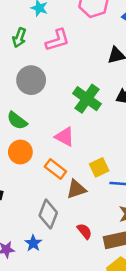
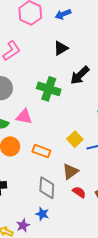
pink triangle: (65, 137) -> (24, 117), moved
brown triangle: (76, 189) -> (70, 171), moved

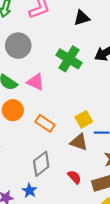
black triangle: (61, 48) -> (82, 18), moved
brown triangle: (70, 171) -> (79, 142), moved, turned 42
gray diamond: (47, 188) -> (41, 164), turned 35

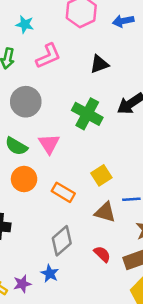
pink triangle: (36, 82) -> (49, 144), turned 36
yellow square: (84, 119) -> (101, 175), moved

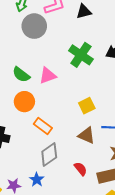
black triangle: (99, 64) -> (84, 12), moved
gray circle: (26, 102) -> (34, 26), moved
pink triangle: (49, 144) -> (48, 76), turned 36
orange rectangle: (63, 192) -> (43, 126), moved

